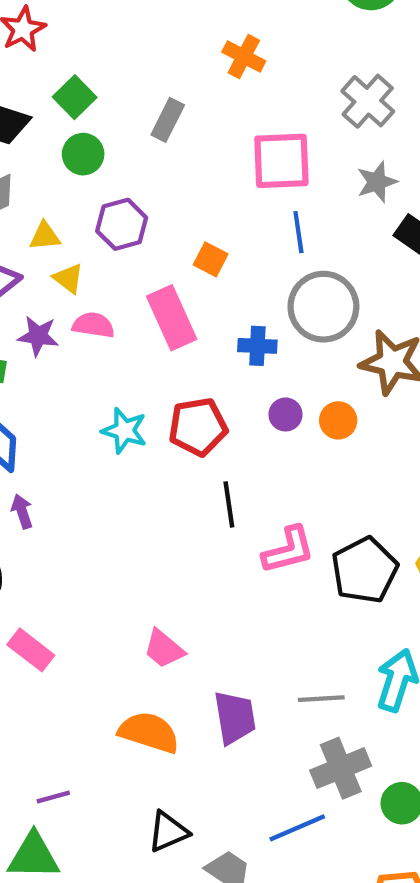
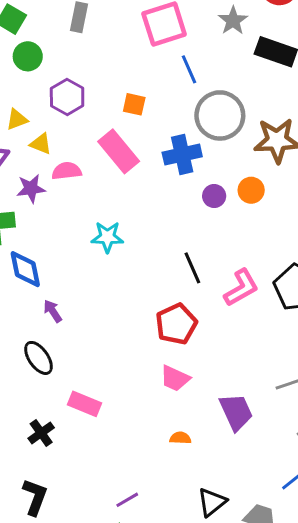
blue cross: (257, 346) -> (182, 154), size x1.4
red pentagon: (198, 427) -> (176, 324), moved
orange semicircle: (149, 732) -> (180, 438), size x0.5

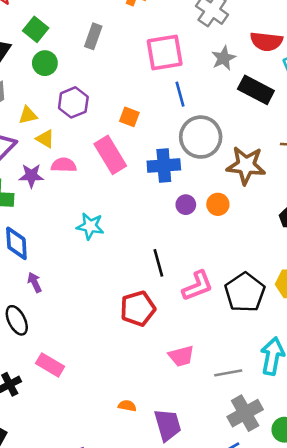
pink trapezoid: (175, 378) -> (181, 356), moved, turned -48
purple trapezoid: (236, 412) -> (168, 425), moved

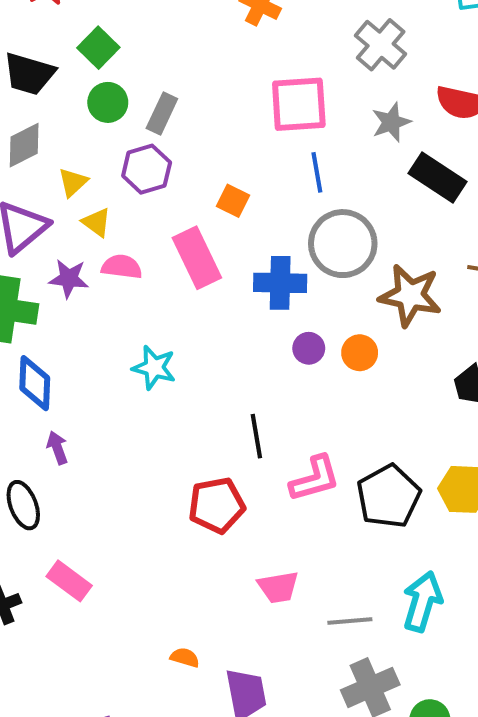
gray rectangle: (93, 36) -> (162, 113), moved
yellow triangle: (28, 115) -> (73, 182), turned -36

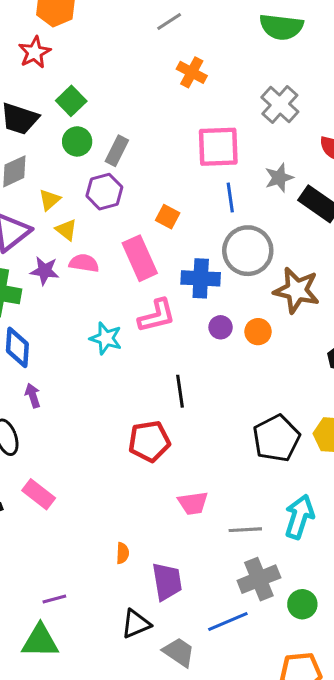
gray star: (391, 122) -> (279, 178), moved
pink L-shape: (315, 479) -> (157, 316), moved
orange semicircle: (185, 657) -> (123, 553), turned 75

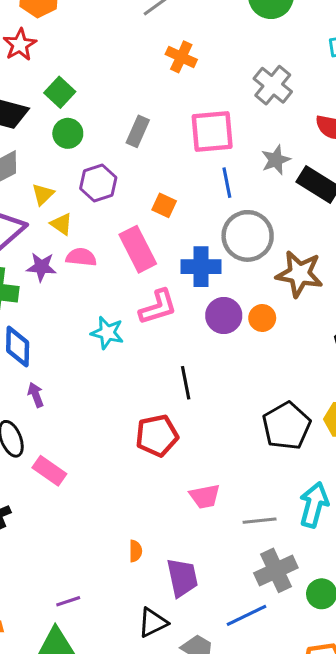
gray rectangle: (117, 151) -> (138, 131), moved
purple circle: (221, 327) -> (224, 316), size x1.5
pink rectangle: (39, 494) -> (49, 471), moved

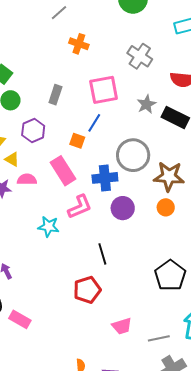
blue line: (227, 183) -> (94, 123), moved, turned 48
orange circle: (262, 318) -> (166, 207), moved

